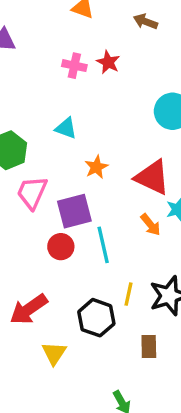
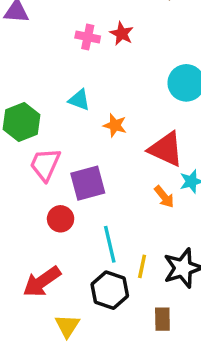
orange star: (96, 167) -> (115, 125), moved, turned -30
cyan line: (103, 245) -> (110, 244), moved
red circle: (61, 247) -> (61, 219), moved

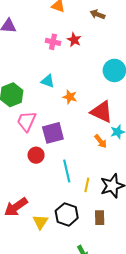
red arrow: (42, 282) -> (16, 207), moved
black hexagon: (110, 290) -> (67, 214), moved

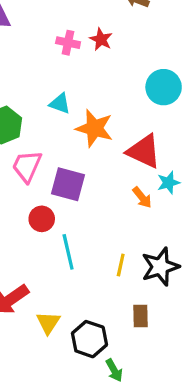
orange star: (70, 97) -> (94, 128), size x1.6
purple square: (53, 133) -> (68, 184), turned 30
cyan line: (67, 171) -> (68, 252), moved
black hexagon: (67, 214) -> (89, 339), moved

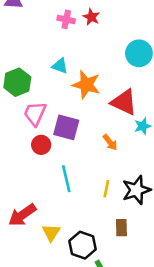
orange arrow: (142, 197) -> (110, 142), moved
red circle: (42, 219) -> (41, 145), moved

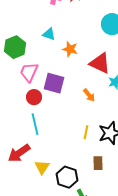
orange star: (86, 85) -> (70, 49), size x0.7
cyan line: (66, 179) -> (35, 124), moved

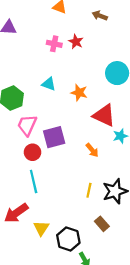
orange star: (70, 49) -> (79, 93), moved
purple square: (54, 83) -> (54, 137), turned -30
brown rectangle: (98, 163) -> (102, 224), turned -40

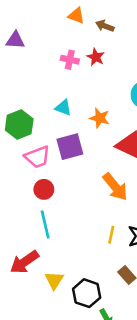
brown arrow: (100, 16) -> (105, 26), moved
pink trapezoid: (27, 125) -> (37, 157), turned -135
purple square: (54, 137) -> (70, 147), moved
orange arrow: (92, 150) -> (115, 187), size x1.6

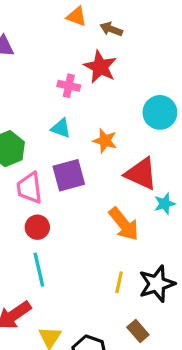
red star: (96, 57) -> (100, 67), size x1.5
pink cross: (70, 60) -> (69, 86), moved
pink trapezoid: (37, 157) -> (29, 188), turned 104

